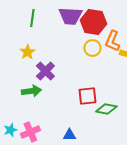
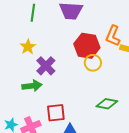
red hexagon: (93, 22) -> (87, 46), moved
yellow circle: (92, 48) -> (93, 63), moved
red square: (87, 96) -> (56, 113), moved

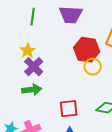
purple cross: (46, 66) -> (34, 67), moved
red square: (56, 113) -> (69, 109), moved

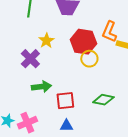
yellow star: (28, 51) -> (46, 41), moved
green arrow: (32, 90) -> (41, 87), moved

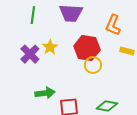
orange L-shape: (109, 32) -> (113, 25), moved
purple cross: (30, 59) -> (30, 54), moved

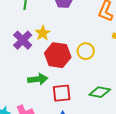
red hexagon: (87, 48) -> (58, 55), moved

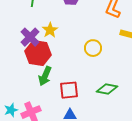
red hexagon: (58, 55) -> (38, 53), moved
green arrow: (38, 79) -> (45, 76), turned 120

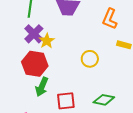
purple cross: (30, 37) -> (34, 34), moved

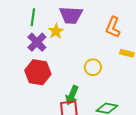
yellow star: (47, 41) -> (56, 31), moved
green arrow: (42, 87) -> (72, 95), moved

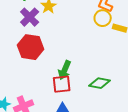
yellow circle: (93, 67) -> (103, 18), moved

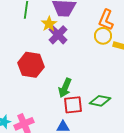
purple cross: (30, 17) -> (58, 35), moved
red square: (62, 84) -> (73, 105), moved

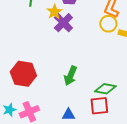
red hexagon: (31, 65) -> (23, 74), moved
red square: (73, 105) -> (99, 106), moved

